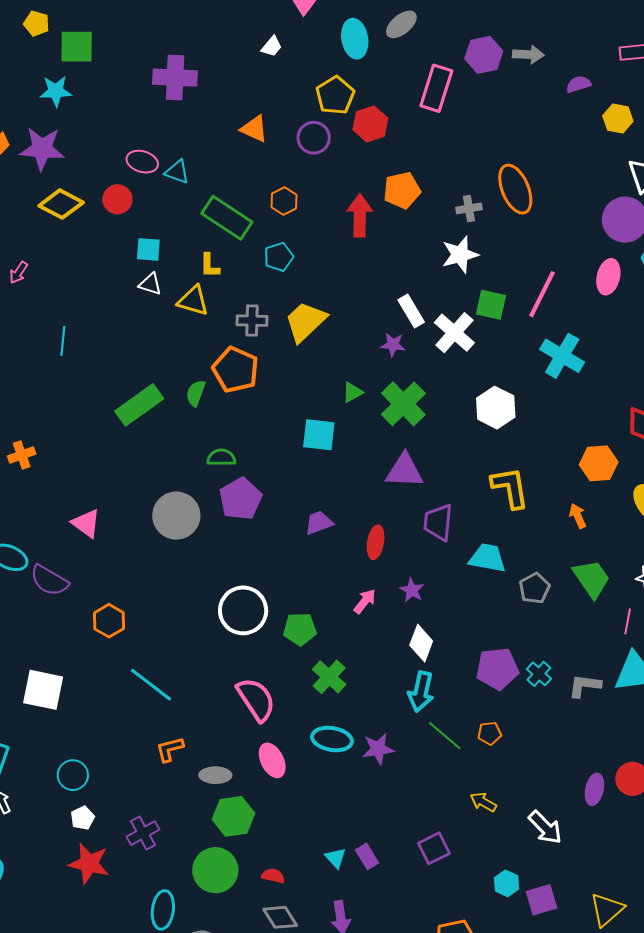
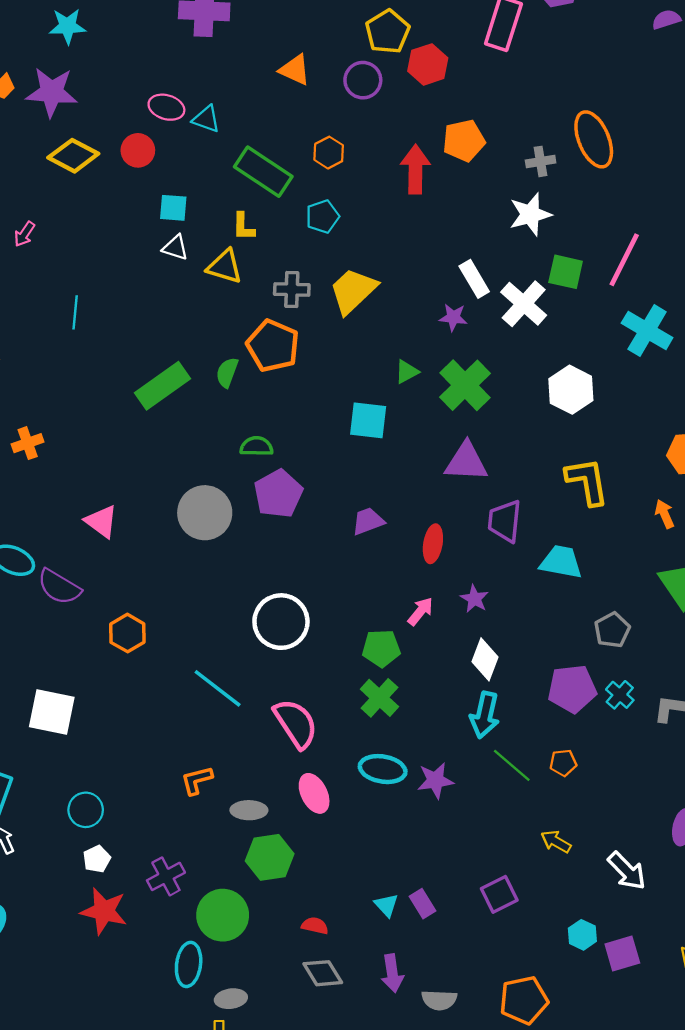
gray pentagon: (535, 588) -> (612, 630), moved
green pentagon: (300, 629) -> (381, 648), moved
cyan line: (151, 685) -> (218, 688), moved
green circle: (215, 870) -> (223, 915), moved

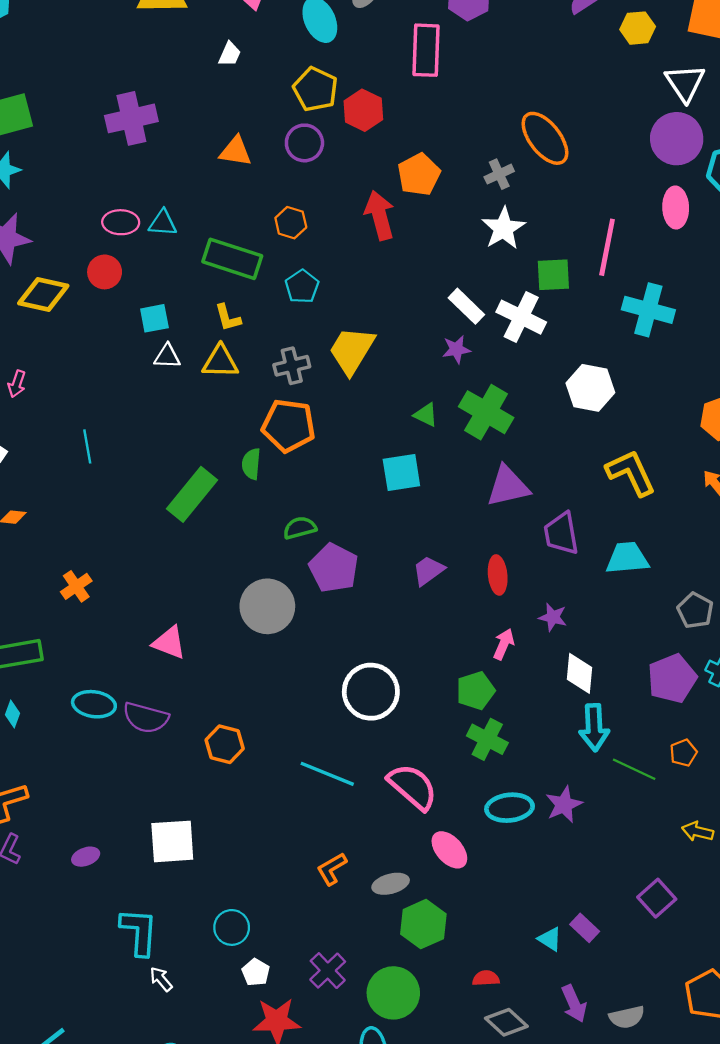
green triangle: (407, 372) -> (426, 415), turned -50

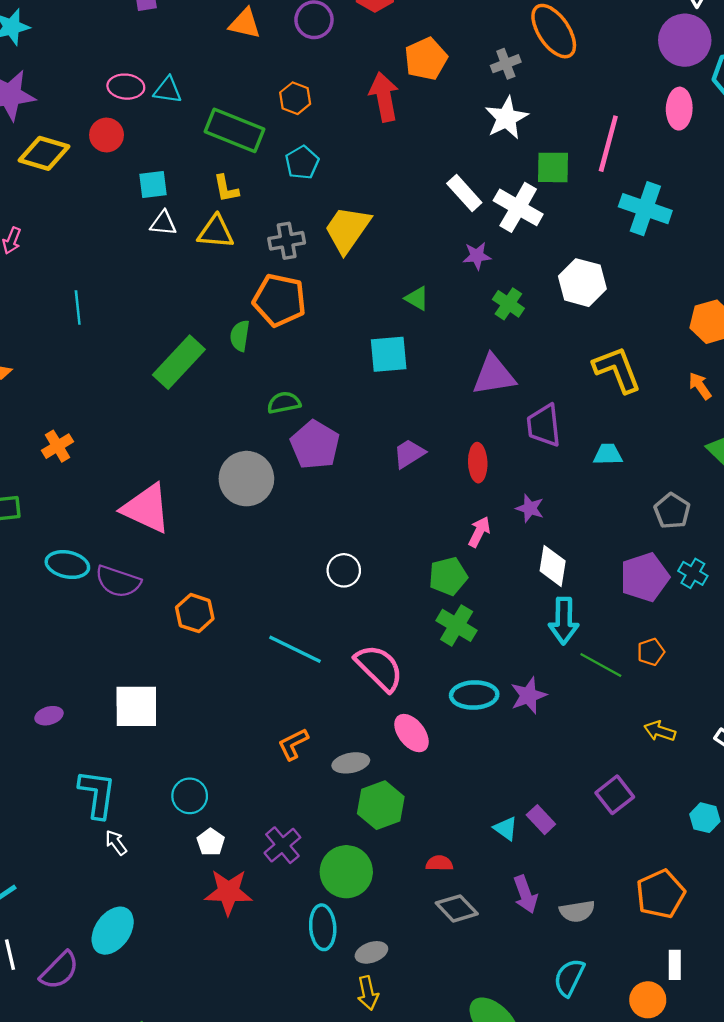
purple star: (456, 349) -> (477, 256), moved
green cross: (486, 412) -> (508, 304), moved, size x0.6
cyan trapezoid: (627, 558) -> (608, 454), size x0.7
pink triangle: (169, 643) -> (146, 508), size x1.5
white circle: (371, 692) -> (344, 570), size x0.6

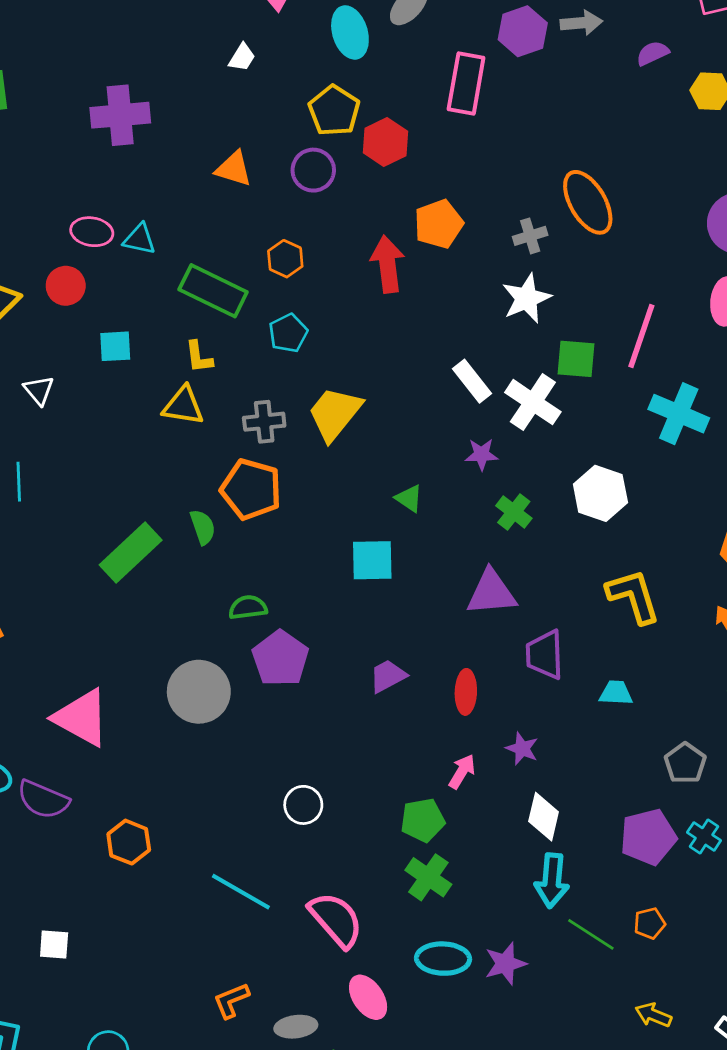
white triangle: (163, 223) -> (39, 390), moved, turned 40
green semicircle: (240, 336) -> (203, 527), turned 148
white square: (136, 706) -> (54, 944), size x0.6

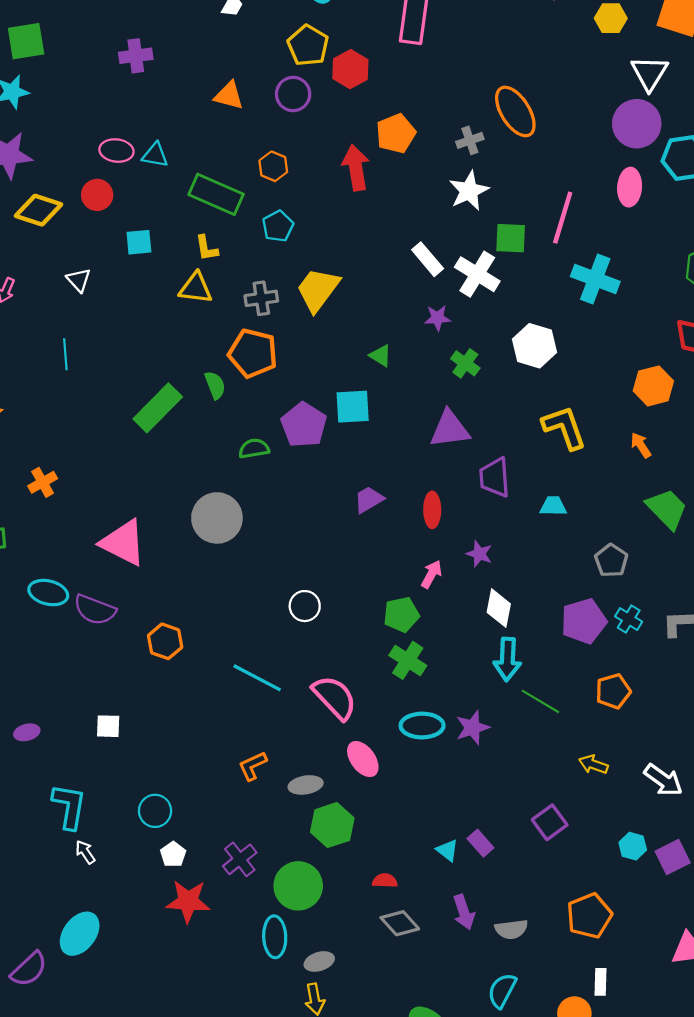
purple cross: (120, 115) -> (136, 56), size x0.7
purple pentagon: (280, 658) -> (304, 425), moved
orange pentagon: (650, 923) -> (613, 691), moved, size x1.4

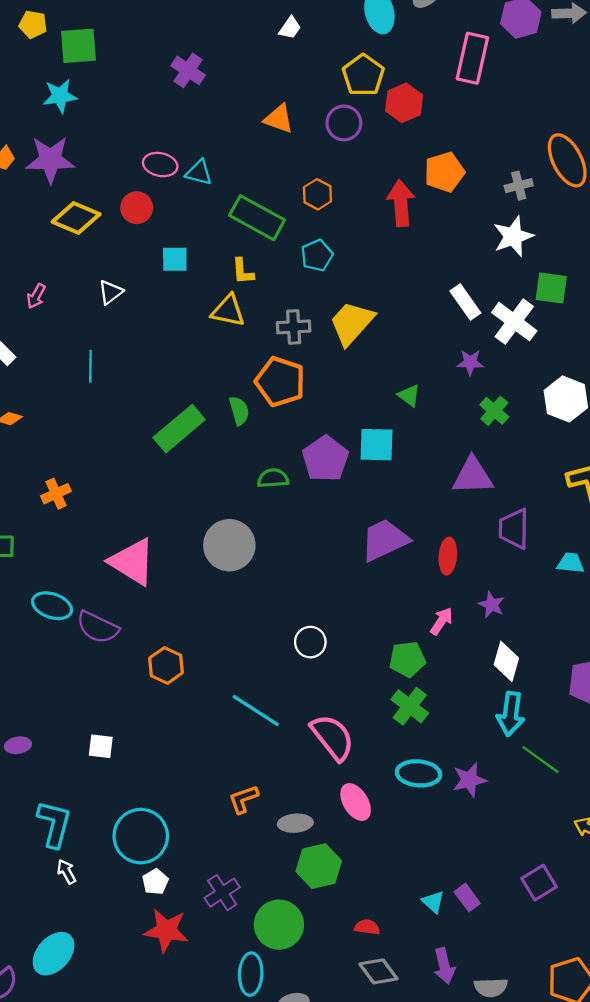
purple cross: (136, 56) -> (188, 70), turned 36
white triangle: (79, 280) -> (110, 292), turned 30
purple trapezoid: (369, 500) -> (385, 540), size x1.6
cyan circle: (155, 811) -> (141, 836), size x1.6

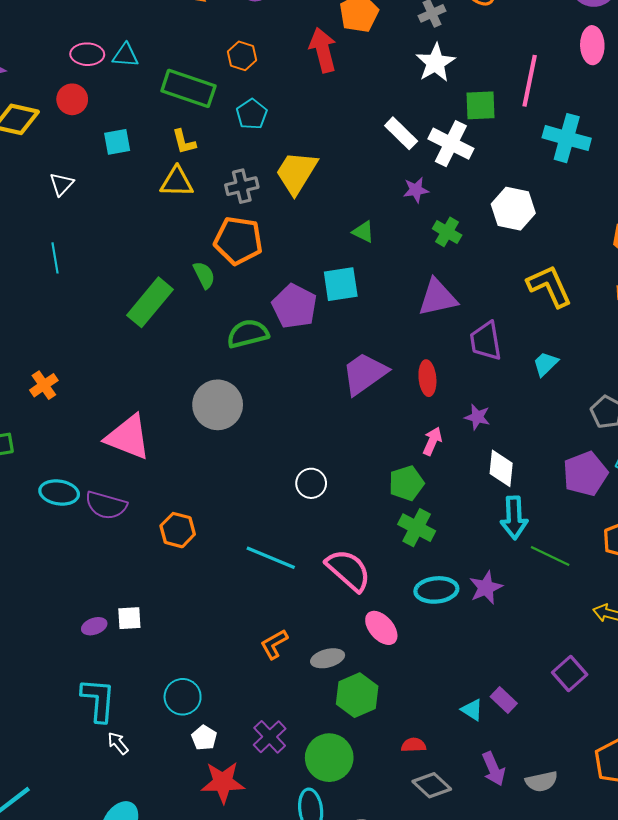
green semicircle: (273, 478) -> (248, 334), size x1.4
cyan trapezoid: (571, 563) -> (545, 364), turned -40
purple ellipse: (18, 745) -> (94, 626), moved
cyan circle: (141, 836) -> (183, 697), size x0.7

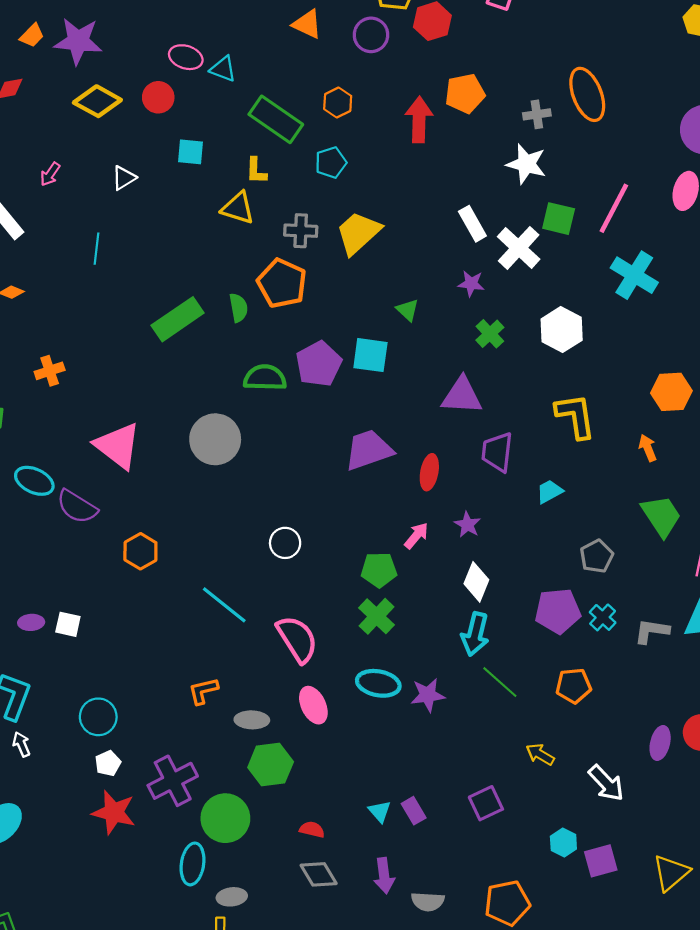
white star: (435, 63) -> (526, 164), turned 30
purple cross: (270, 737) -> (173, 781), size x1.4

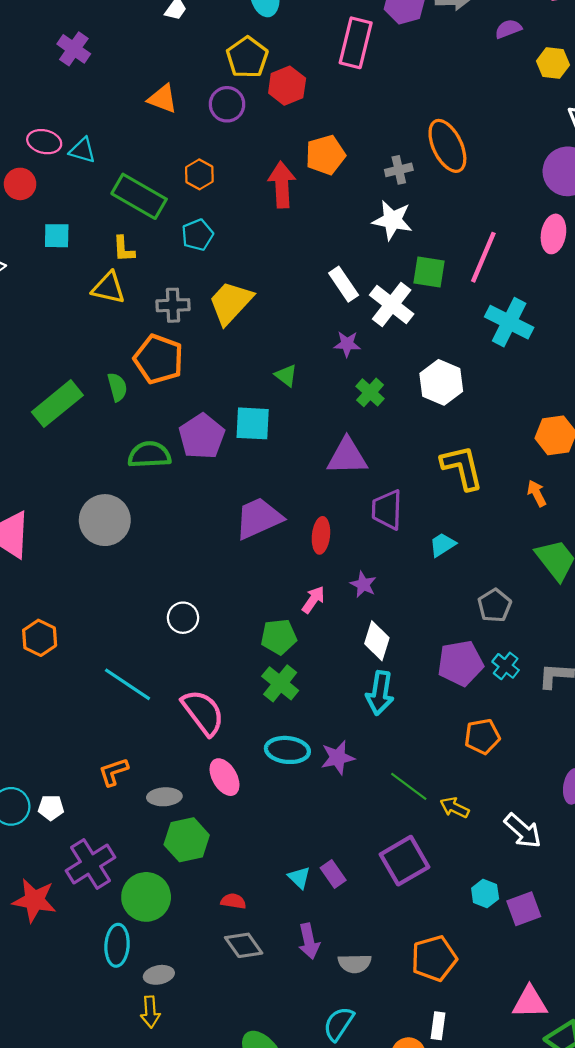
green line: (500, 682) -> (409, 786), moved
white pentagon: (108, 763) -> (51, 808), moved, turned 30
purple square: (486, 803) -> (405, 861), size x1.4

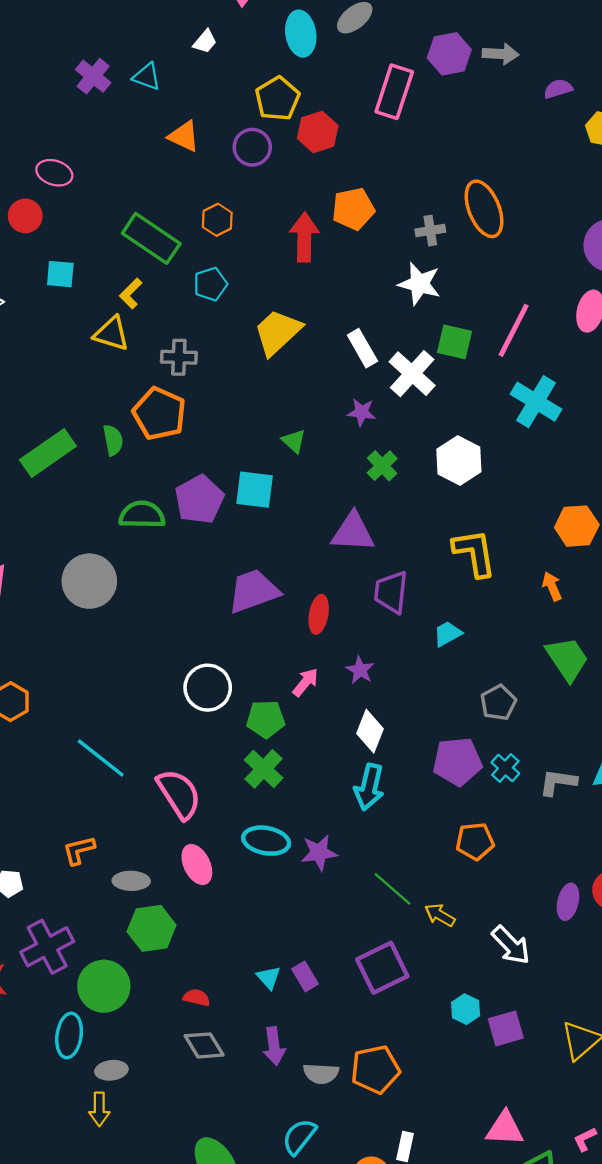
cyan triangle: (82, 150) -> (147, 77), moved
yellow L-shape: (124, 249) -> (131, 294), turned 44
yellow trapezoid: (231, 303) -> (277, 332), moved
white circle: (183, 618) -> (208, 688), moved, size x1.4
orange pentagon: (434, 958) -> (375, 1069), moved

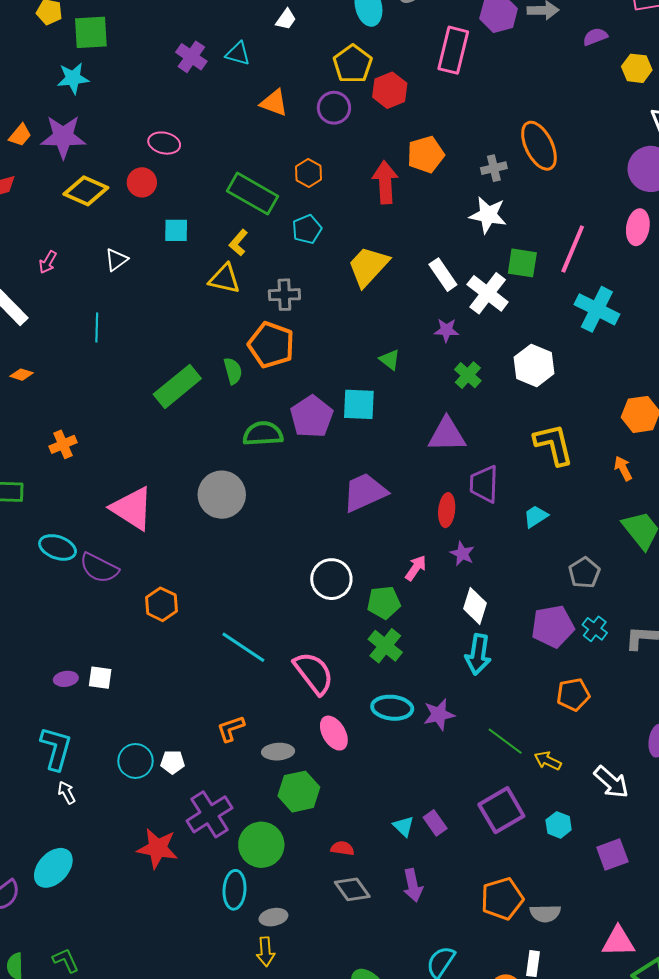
red ellipse: (319, 614) -> (447, 510), moved
cyan hexagon: (466, 1009) -> (559, 825), moved
gray semicircle: (321, 1074) -> (545, 913), moved

